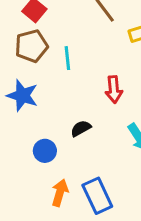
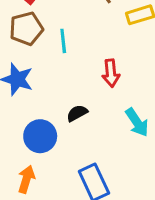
blue circle: (45, 151) -> (40, 136), size x1.4
orange arrow: (60, 193) -> (26, 179), moved

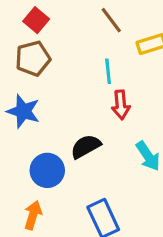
cyan line: (63, 41) -> (108, 71), moved
black semicircle: (77, 113) -> (86, 146), size x1.4

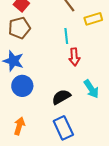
black semicircle: (86, 146) -> (61, 97), moved
blue circle: (47, 170) -> (22, 86), moved

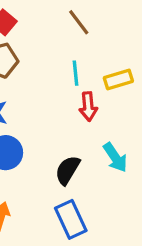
yellow rectangle: (93, 19) -> (118, 79), moved
black semicircle: (61, 97) -> (68, 170), turned -30

